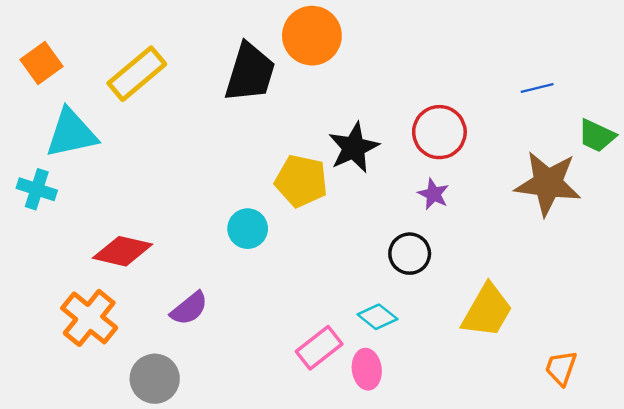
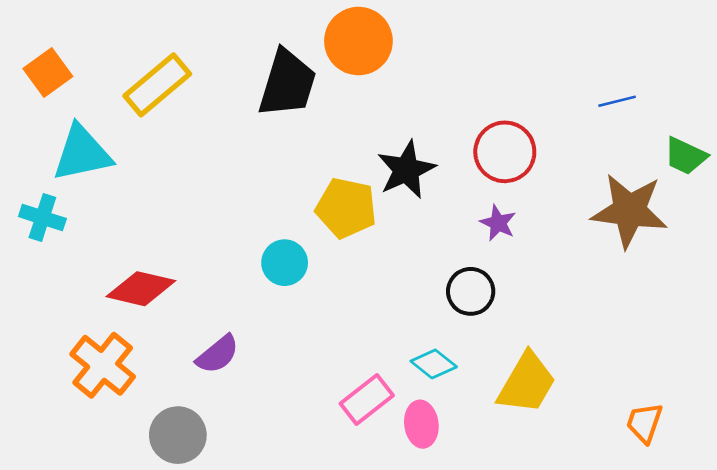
yellow trapezoid: (487, 311) -> (527, 383), moved

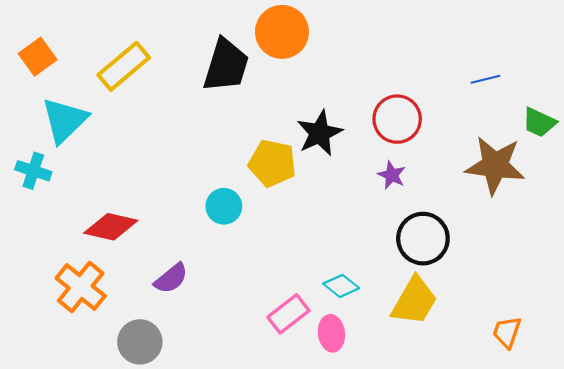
cyan triangle: (82, 153) -> (65, 120), turned -32
black circle: (471, 291) -> (423, 239), moved, size x1.4

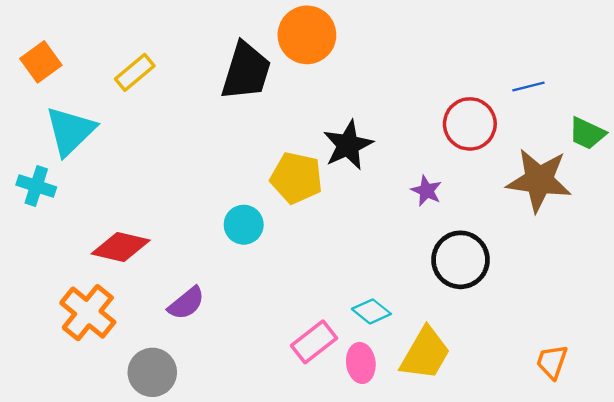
yellow rectangle: (124, 66) -> (135, 72), size x0.7
red circle: (397, 119) -> (470, 124), moved
yellow trapezoid: (414, 301) -> (425, 354), moved

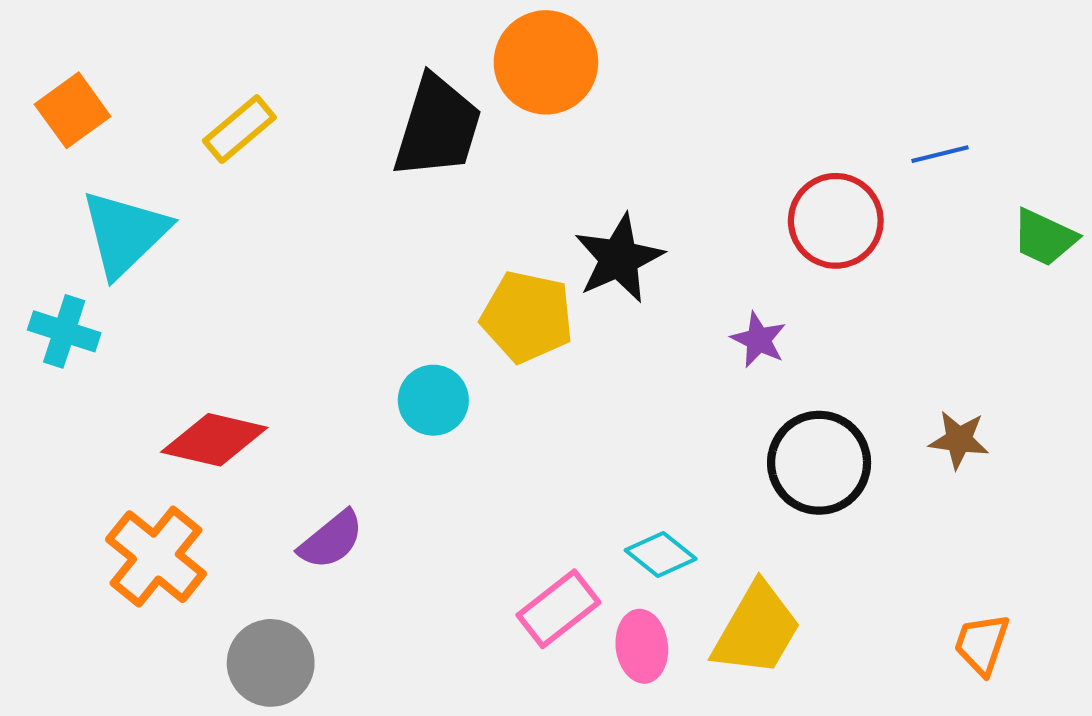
brown star: (539, 180) -> (959, 440), moved, size x0.5

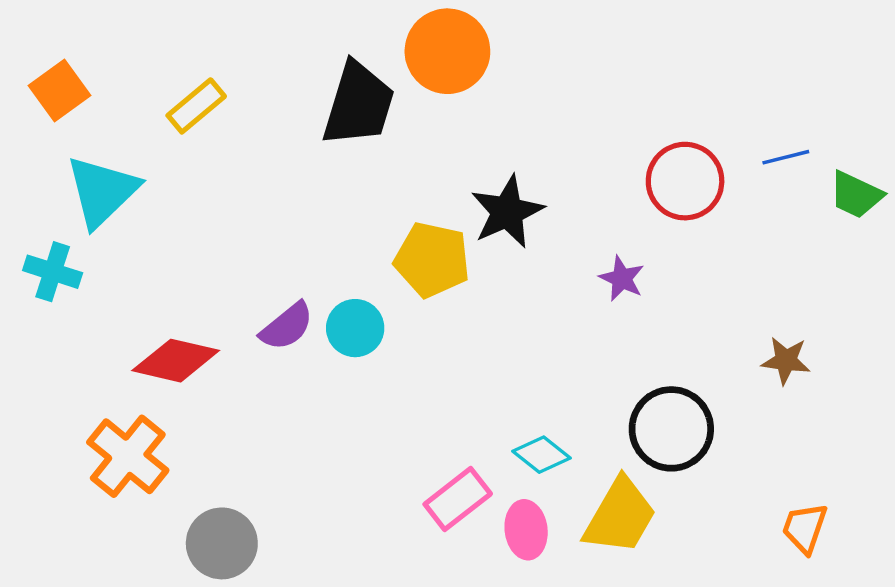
blue line: (940, 154) -> (786, 157), moved
black circle: (819, 463) -> (671, 429), moved
purple semicircle: (331, 540) -> (287, 326), moved

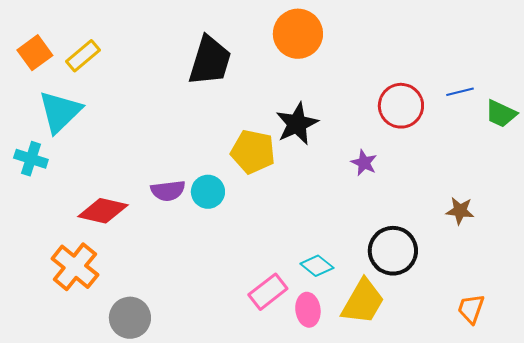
orange circle: (447, 51) -> (298, 34), moved
yellow rectangle: (196, 106) -> (83, 56), moved
purple semicircle: (287, 326) -> (168, 191), turned 32

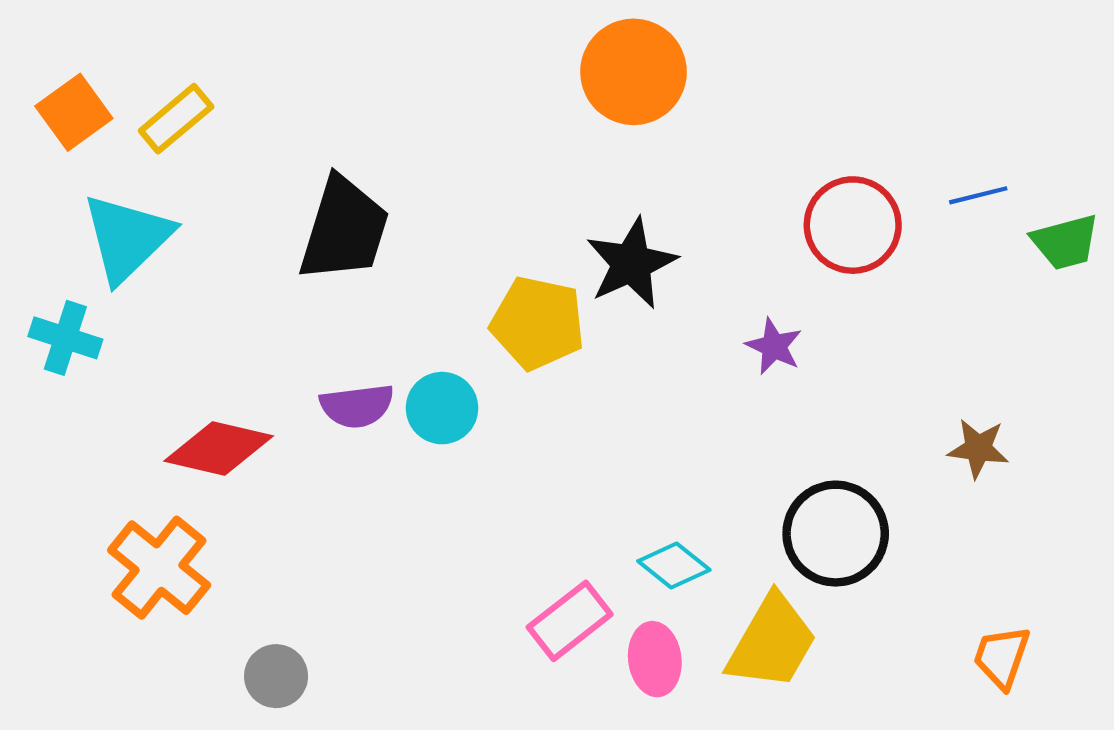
black trapezoid: (210, 61) -> (344, 229), moved
green trapezoid: (501, 114) -> (1065, 242), turned -40
gray circle: (130, 318) -> (276, 676), size x0.7

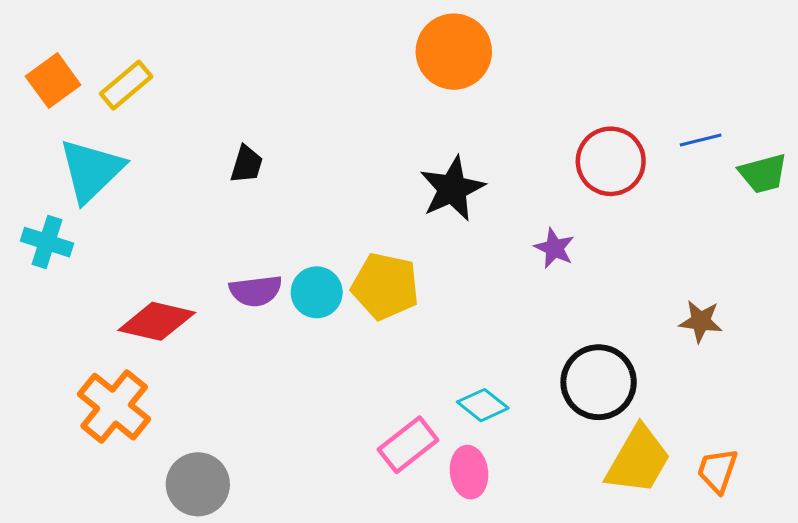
black trapezoid: (344, 229) -> (247, 164), size x0.5
yellow pentagon: (538, 323) -> (385, 286), moved
yellow trapezoid: (772, 642) -> (638, 460), moved
gray circle: (276, 676) -> (198, 484), size x1.4

